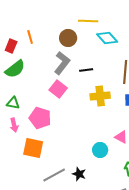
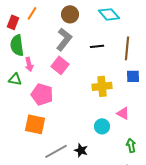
orange line: (30, 37) -> (32, 13), turned 48
green semicircle: (15, 69) -> (17, 45), turned 120
black line: (86, 70) -> (97, 46), moved
yellow cross: (100, 96) -> (102, 86), moved
pink arrow: (14, 125) -> (29, 64), moved

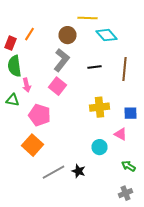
blue square: (133, 76) -> (130, 113), moved
orange square: (35, 124) -> (32, 145), turned 30
green arrow: (131, 145) -> (128, 166), turned -48

